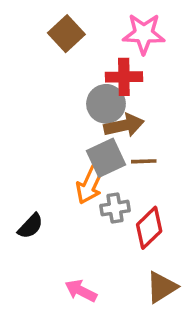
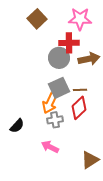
brown arrow: (124, 125) -> (89, 59), moved
gray cross: (115, 208) -> (55, 120), moved
red diamond: (149, 228) -> (79, 108), moved
pink arrow: (81, 291) -> (50, 147), moved

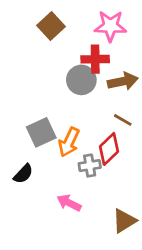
gray square: (59, 88) -> (41, 132), moved
brown line: (80, 90) -> (123, 120), moved, turned 32
gray cross: (55, 120) -> (90, 166), moved

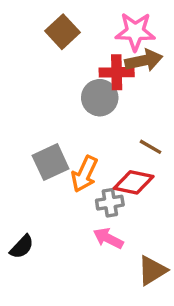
brown arrow: (123, 81) -> (144, 60), moved
red diamond: (109, 149) -> (134, 182), turned 56
black semicircle: (23, 174) -> (22, 247), moved
pink arrow: (69, 203) -> (108, 238), moved

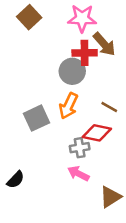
brown square: (62, 32) -> (29, 17), moved
pink star: (135, 32) -> (82, 18), moved
brown arrow: (144, 60) -> (104, 44), turned 60
orange arrow: (84, 174) -> (69, 106), moved

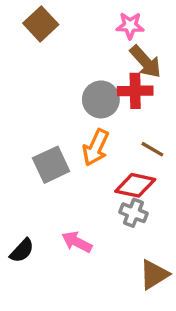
pink star: (82, 18) -> (130, 26), moved, size x0.7
red cross: (85, 53) -> (135, 91), moved
gray cross: (80, 148) -> (133, 213), moved, turned 30
pink arrow: (78, 174) -> (77, 242), moved

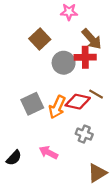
brown square: (41, 24) -> (40, 39), moved
pink star: (130, 26) -> (69, 12), moved
orange arrow: (96, 148) -> (57, 107), moved
red diamond: (135, 185) -> (78, 102), moved

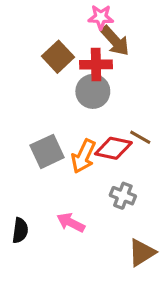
brown arrow: (92, 39) -> (115, 41), moved
red cross: (85, 57) -> (96, 65), moved
black semicircle: (14, 158) -> (20, 230), turned -35

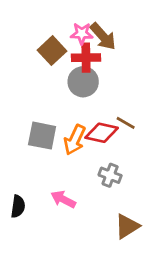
pink star: (101, 17) -> (82, 34), moved
gray square: (47, 151) -> (42, 136), turned 36

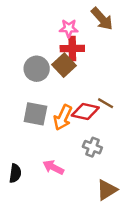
brown arrow: (103, 36) -> (102, 19), moved
brown square: (52, 51) -> (64, 65), moved
gray circle: (83, 82) -> (37, 69), moved

